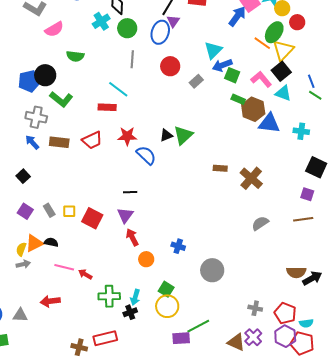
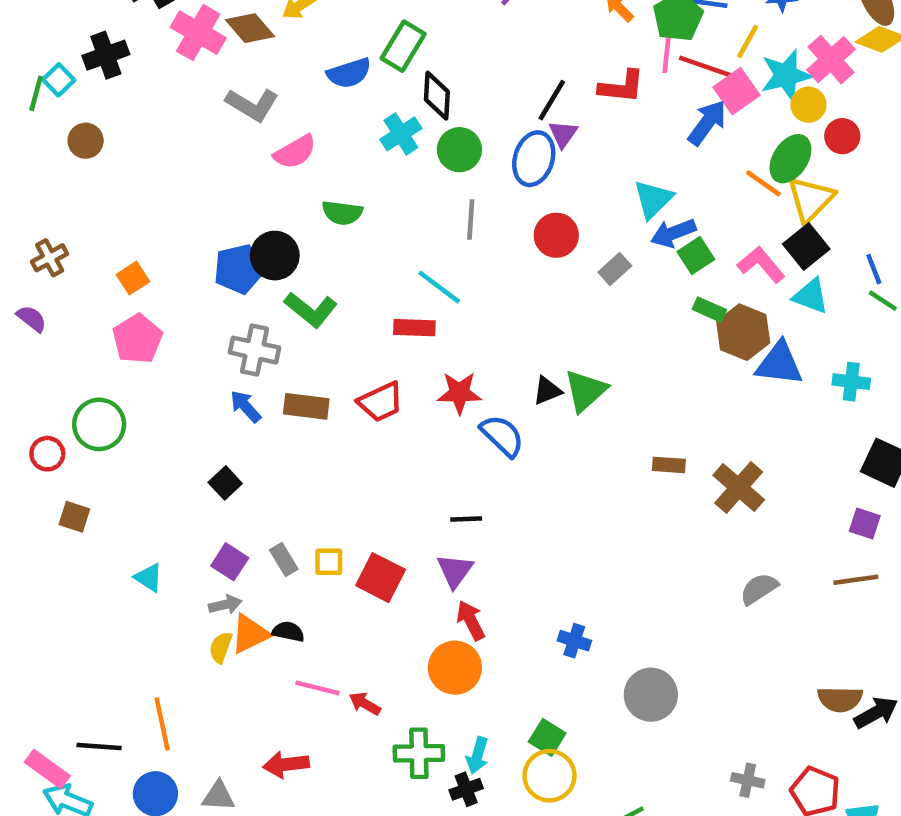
green square: (232, 75) -> (696, 256), turned 35
orange circle: (146, 259) -> (455, 668), moved, size x1.5
gray arrow: (23, 264) -> (225, 605), moved

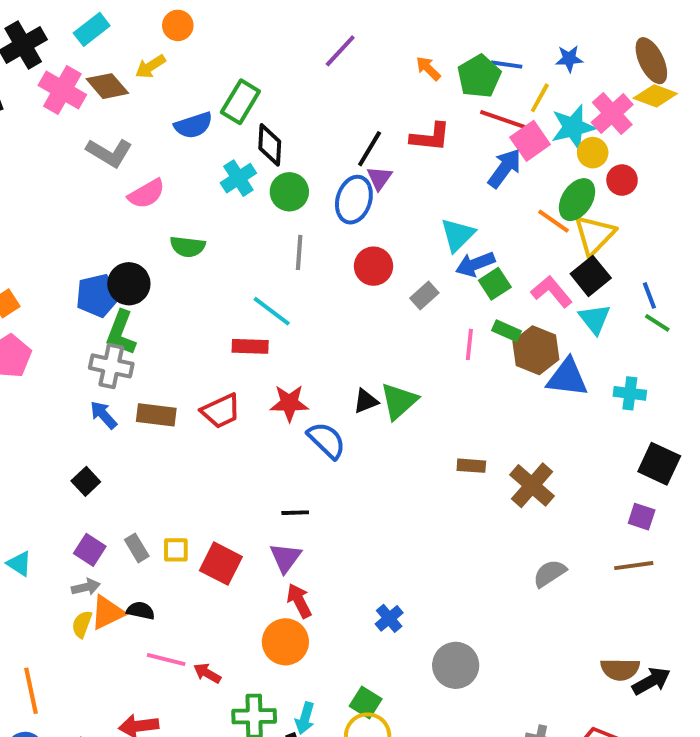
pink line: (667, 55) -> (469, 344), moved
cyan triangle: (811, 296) -> (595, 319), turned 32
green L-shape: (311, 310) -> (121, 333), moved, turned 72
blue cross: (574, 641) -> (389, 618), turned 32

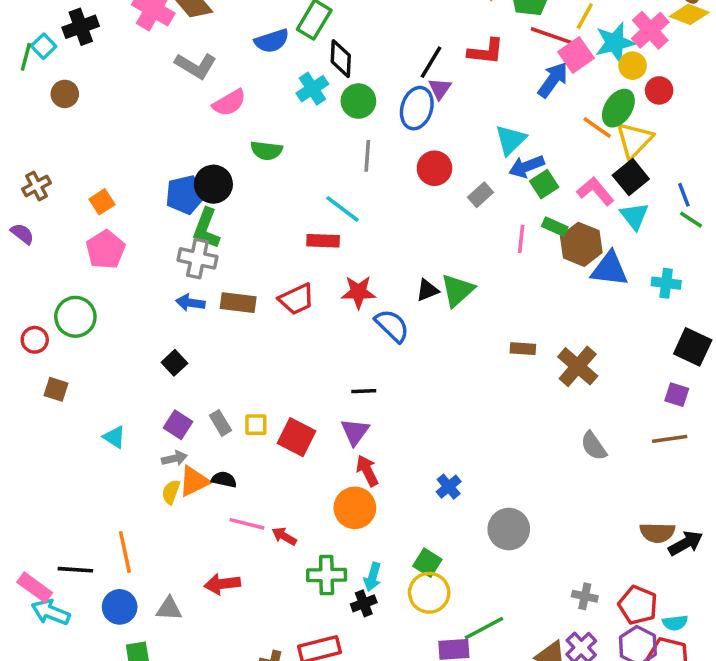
blue arrow: (103, 415) -> (190, 303), turned -40
gray semicircle: (550, 573) -> (594, 446), turned -92

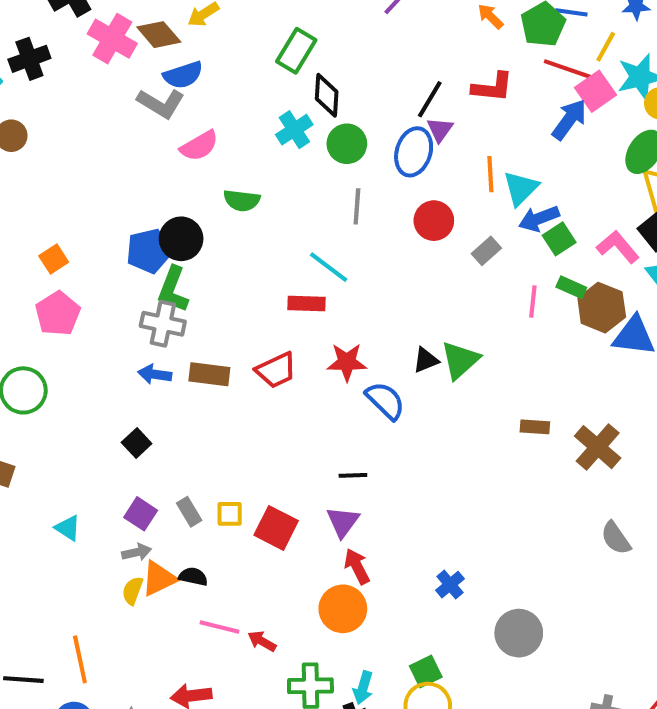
blue semicircle: (272, 41) -> (183, 75), moved
orange line: (597, 128) -> (490, 174), moved, turned 52
green square: (427, 563) -> (426, 672), turned 32

